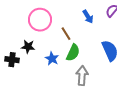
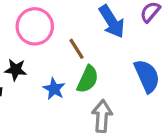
blue arrow: (88, 17) -> (112, 22), size x1.5

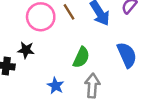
brown line: (76, 49) -> (69, 12), moved
blue star: (54, 89) -> (55, 86), moved

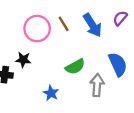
green semicircle: (81, 57) -> (75, 67), turned 36
gray arrow: (92, 86) -> (97, 85), moved

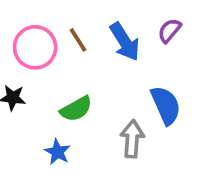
green semicircle: (75, 67) -> (76, 109), moved

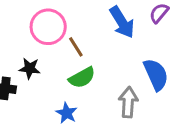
brown line: (78, 40) -> (76, 47), moved

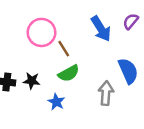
black star: (30, 68) -> (32, 81), moved

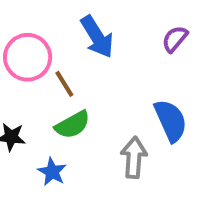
blue arrow: (101, 29) -> (97, 37), moved

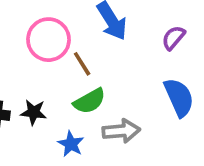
purple semicircle: (175, 39) -> (173, 38), moved
gray arrow: (134, 157) -> (121, 131), moved, turned 81

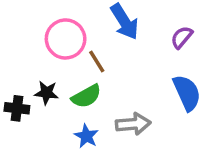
green semicircle: (90, 101) -> (86, 96), moved
black star: (34, 112) -> (46, 93), moved

